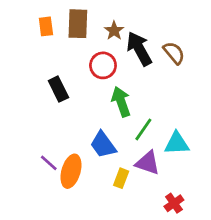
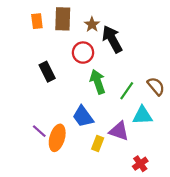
brown semicircle: (174, 53) -> (156, 86), moved
green line: (143, 129) -> (127, 91), moved

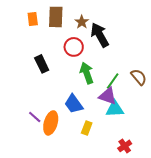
cyan triangle: (142, 115) -> (115, 109), moved
purple triangle: (119, 131) -> (108, 96), moved

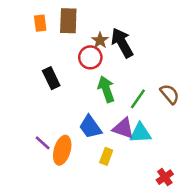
brown star: (82, 22) -> (100, 40), moved
purple triangle: (108, 96) -> (123, 128), moved
red cross: (125, 146) -> (165, 177), moved

